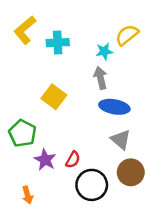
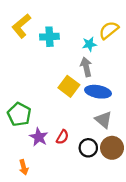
yellow square: (54, 97) -> (69, 86), moved
black circle: (92, 185) -> (88, 148), moved, size x0.7

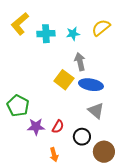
cyan star: (89, 44) -> (73, 34), moved
purple star: (39, 137) -> (36, 127), turned -30
brown circle: (112, 148) -> (104, 152), moved
orange arrow: (24, 167) -> (54, 155), moved

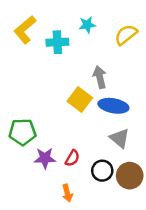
cyan star: (73, 34) -> (87, 25), moved
green pentagon: (18, 106) -> (22, 132), turned -30
brown circle: (104, 152) -> (130, 176), moved

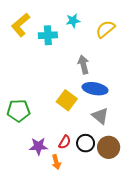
yellow square: (80, 100) -> (67, 100), moved
purple star: (45, 158) -> (38, 146), moved
red semicircle: (72, 158) -> (65, 142), moved

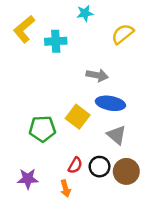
cyan star: (73, 21) -> (85, 13), moved
gray arrow: (83, 65) -> (97, 75), turned 114
green pentagon: (19, 111) -> (42, 129), moved
purple star: (38, 146) -> (28, 179), moved

